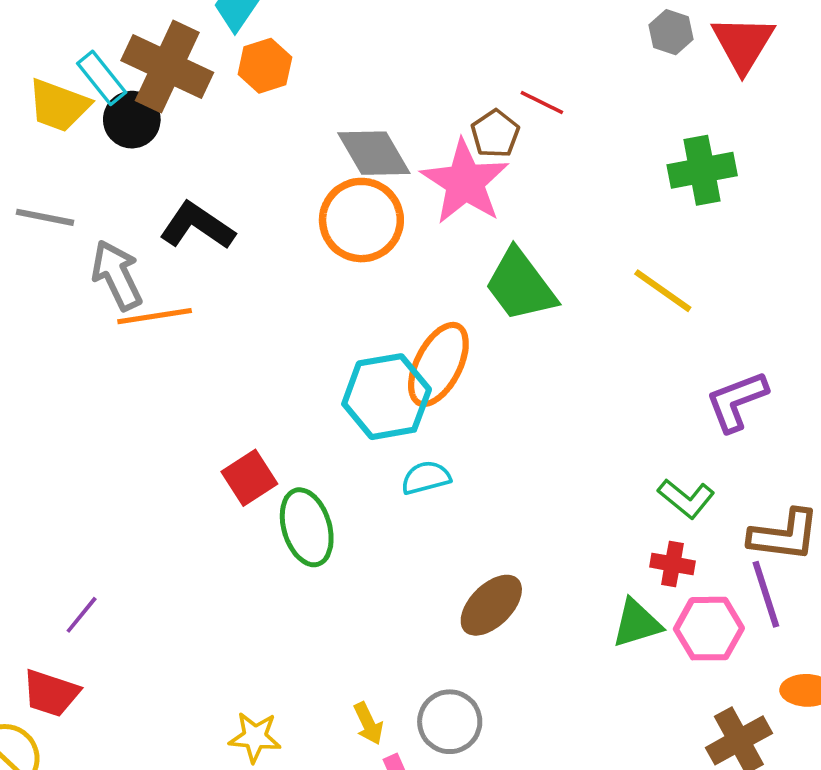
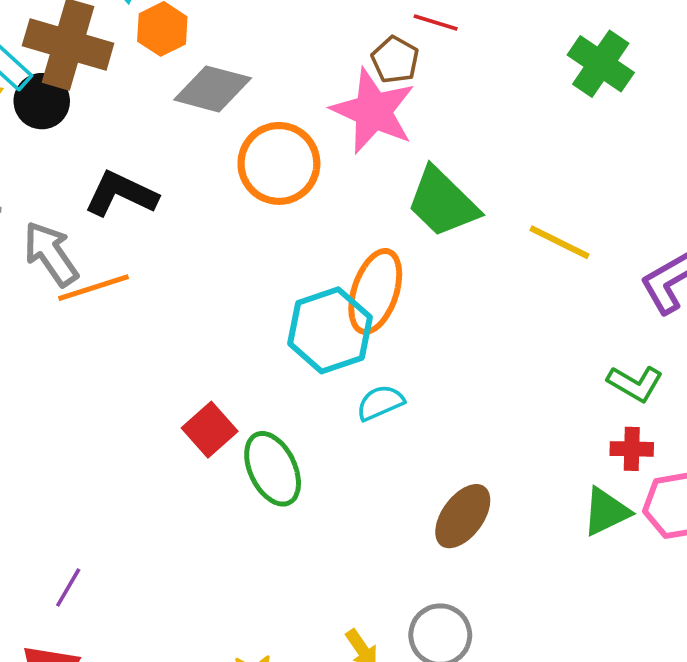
gray diamond: (374, 153) -> (213, 89), moved, turned -36
green cross: (702, 170) -> (601, 64), turned -36
yellow line: (663, 291) -> (560, 242), moved

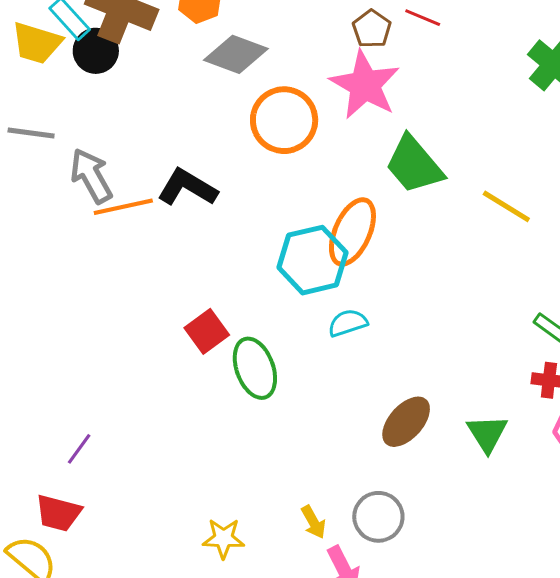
brown pentagon: (395, 60) -> (372, 29), moved
black L-shape: (121, 194) -> (187, 187), moved
green triangle: (606, 512) -> (487, 433), moved, turned -42

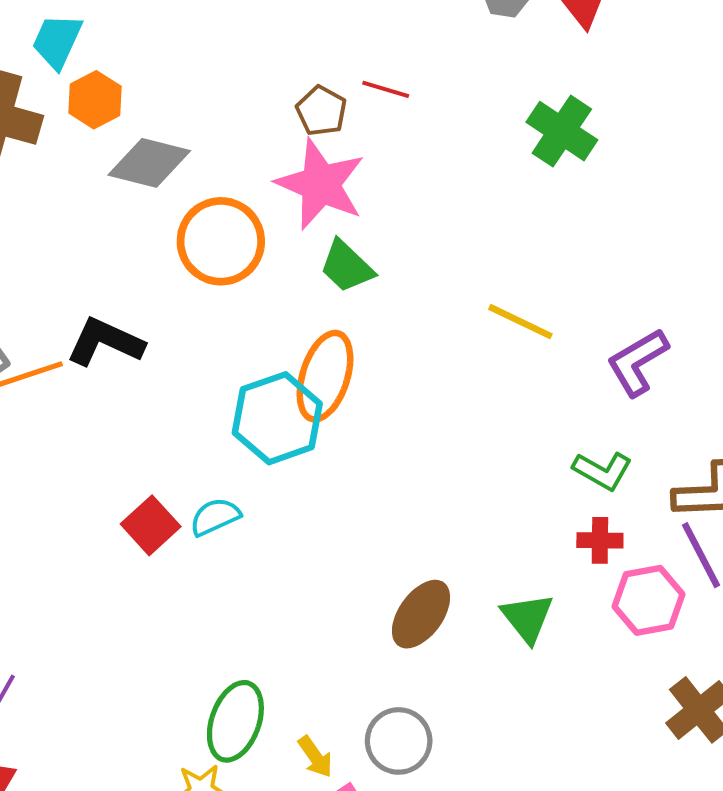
green trapezoid: (414, 165) -> (347, 266), moved, size x0.7
cyan semicircle: (348, 323) -> (215, 517), moved
green ellipse: (255, 368) -> (235, 721), moved, turned 46

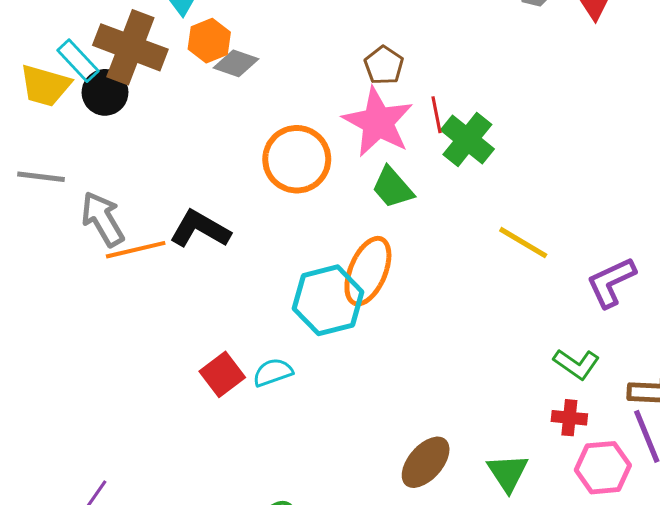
red line: (386, 89) -> (437, 115), moved, turned 57
green cross: (562, 131) -> (467, 139), moved
gray diamond: (149, 163) -> (236, 63), moved, size x0.7

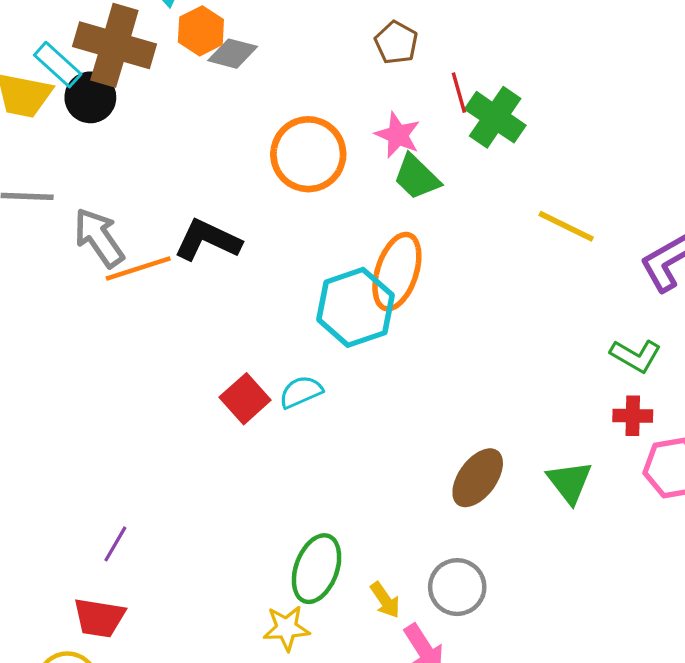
pink star: (378, 122) -> (398, 135), moved, size x0.6

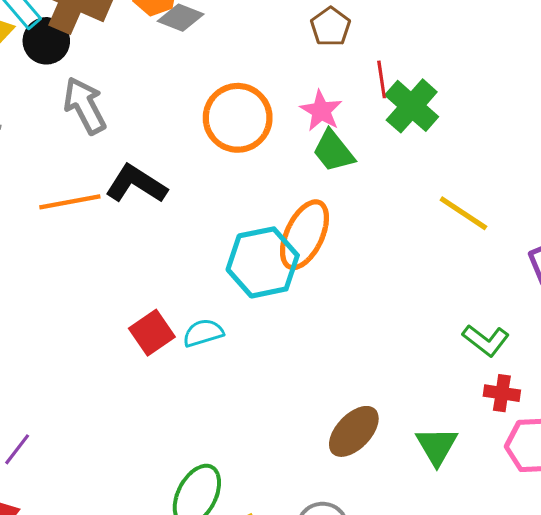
gray arrow: (99, 238) -> (85, 106), moved
green L-shape: (636, 356) -> (486, 340), moved

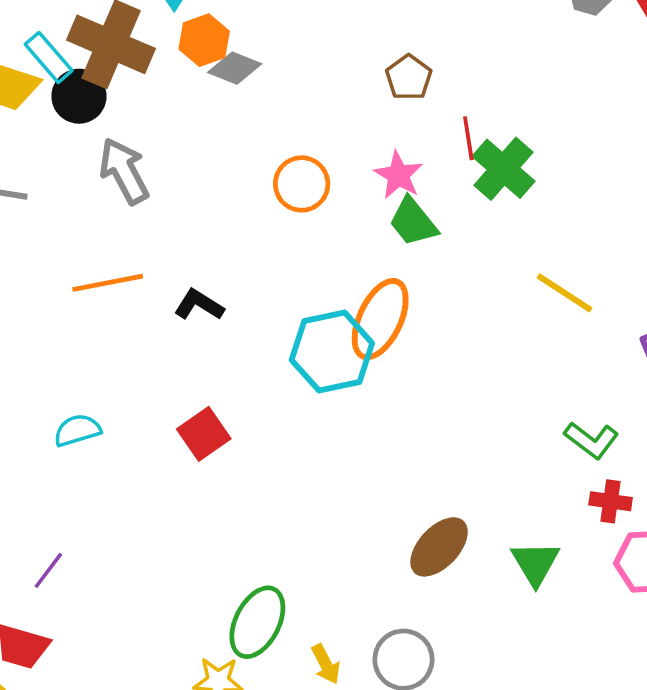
orange circle: (238, 118) -> (302, 184), size x0.7
black L-shape: (136, 184) -> (199, 305), moved, size x0.7
cyan semicircle: (203, 333) -> (77, 430), moved

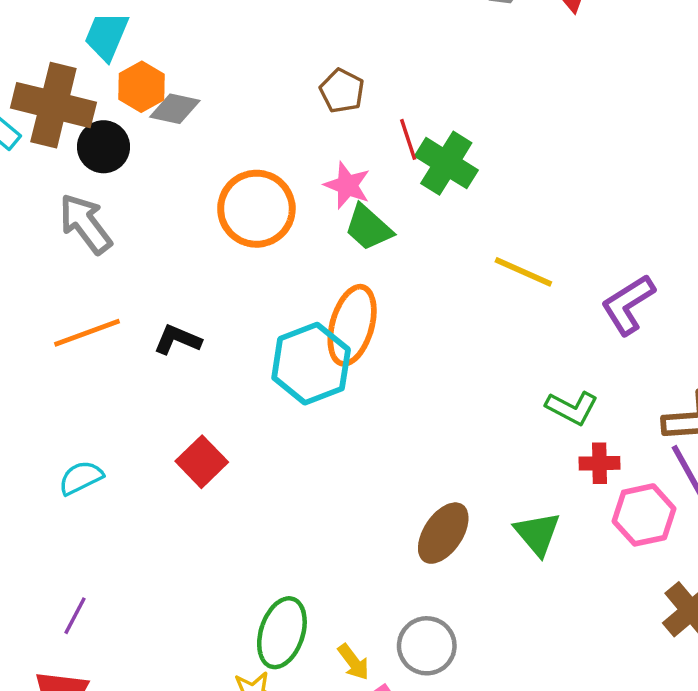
black circle: (79, 96) -> (104, 147), moved
orange circle: (302, 184) -> (256, 209), size x1.4

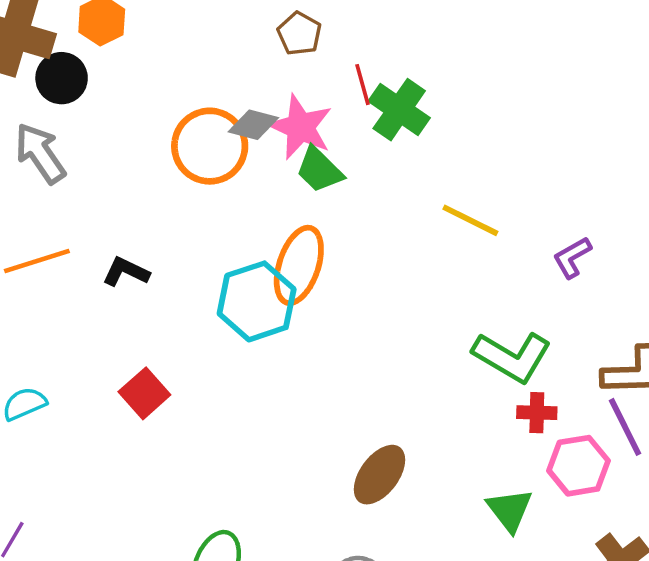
gray diamond: (175, 109) -> (253, 125), moved
pink star: (347, 185) -> (300, 127), size x1.4
purple L-shape: (628, 305) -> (572, 257), size x0.7
green L-shape: (572, 408) -> (512, 357), size x1.5
green triangle: (537, 534) -> (510, 510), moved

